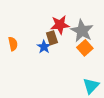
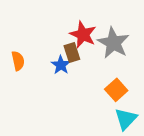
red star: (60, 25) -> (83, 35), turned 30
orange square: (85, 48) -> (116, 90), moved

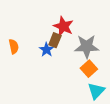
gray star: (113, 43) -> (87, 47), moved, turned -30
brown rectangle: (72, 53) -> (55, 40), turned 40

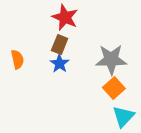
red star: (63, 26) -> (65, 17), moved
brown rectangle: (55, 40) -> (60, 45), moved

